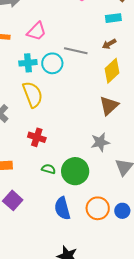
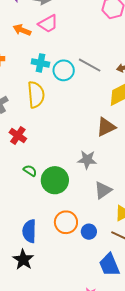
pink trapezoid: (37, 31) -> (48, 24), moved
red cross: (37, 137) -> (18, 136), moved
blue semicircle: (62, 208) -> (29, 231), moved

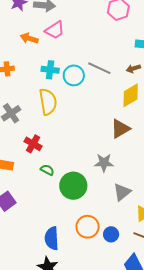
green semicircle: (30, 171) -> (47, 170), moved

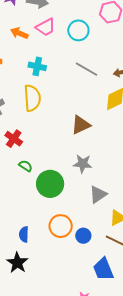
cyan circle: (74, 75) -> (78, 30), moved
brown triangle: (120, 129) -> (81, 125), moved
blue semicircle: (52, 238) -> (24, 234), size x0.7

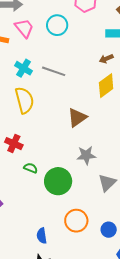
pink trapezoid: (46, 27) -> (24, 28), turned -90
cyan cross: (37, 66) -> (23, 68), turned 30
gray line: (86, 69) -> (54, 71), moved
blue circle: (83, 236) -> (109, 230), moved

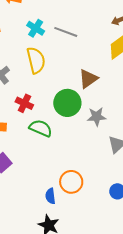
green semicircle: (31, 168) -> (41, 128), size x1.6
green circle: (58, 181) -> (67, 103), moved
orange circle: (76, 221) -> (71, 182), moved

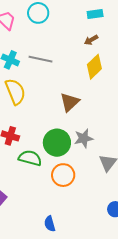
green circle: (67, 103) -> (57, 143), moved
orange circle: (71, 182) -> (63, 175), moved

